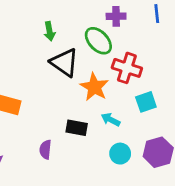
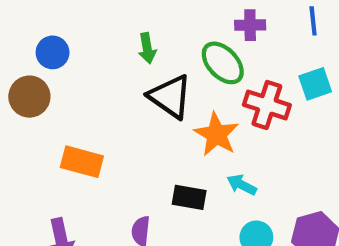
cyan square: (146, 102) -> (315, 84), moved

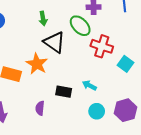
cyan square: (315, 84) -> (125, 64), moved, turned -35
orange star: (216, 134) -> (37, 64), moved

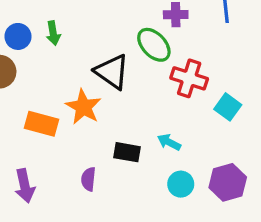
green arrow: (43, 18) -> (53, 33), moved

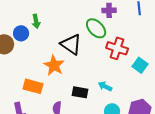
blue circle: (18, 36) -> (21, 33), moved
orange rectangle: (41, 124) -> (33, 86), moved

